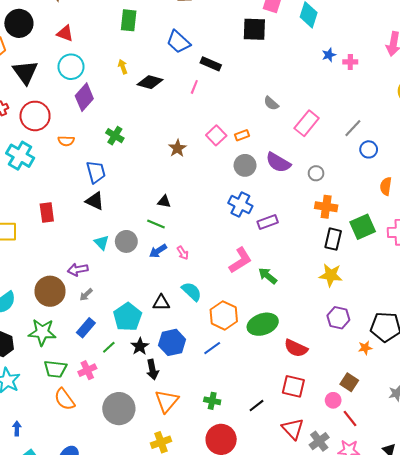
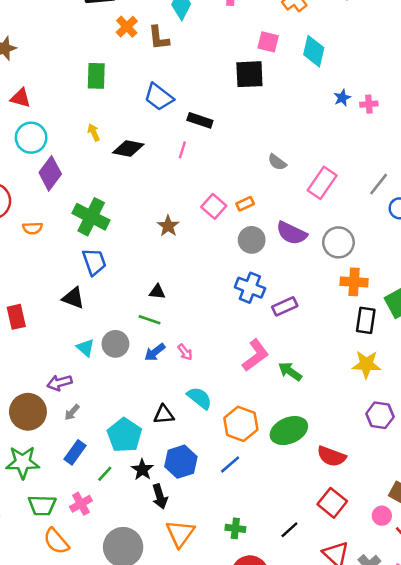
green cross: (115, 136) -> (91, 217), size x1.6
blue trapezoid: (96, 172) -> (94, 262), moved
gray circle: (316, 173) -> (338, 242), size x1.6
red square: (293, 386) -> (332, 503), turned 30

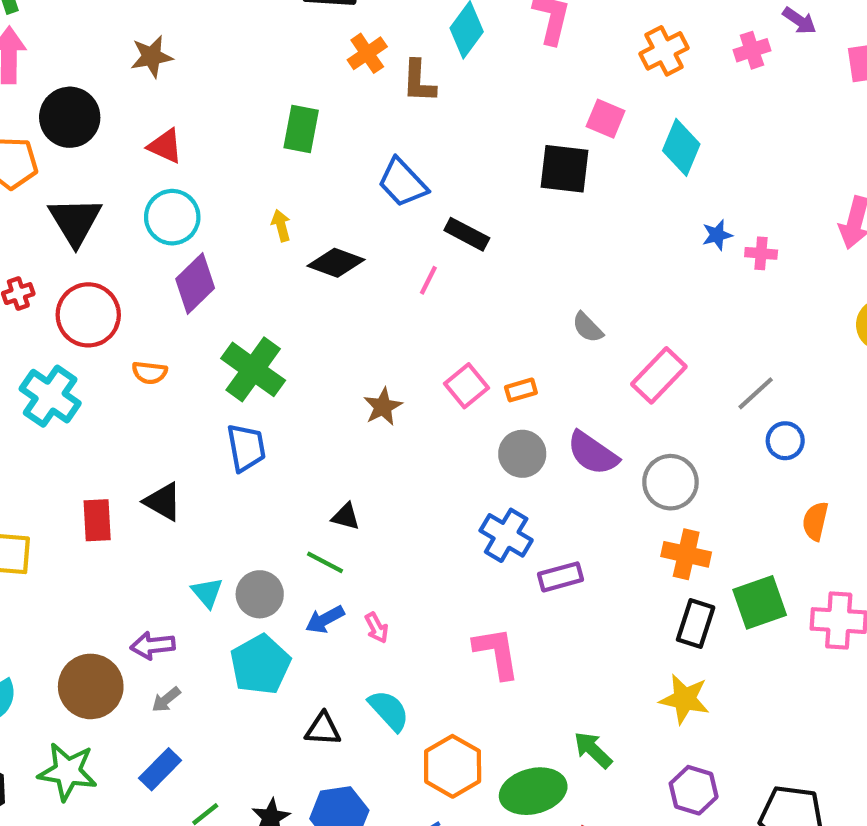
black triangle: (73, 298) -> (163, 502), moved
pink L-shape: (255, 355) -> (497, 653), turned -72
green arrow: (290, 371) -> (593, 750), moved
cyan pentagon: (124, 435) -> (260, 665), moved

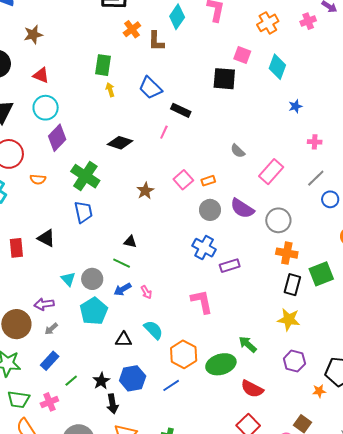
yellow arrow: (281, 226) -> (110, 90), moved
pink cross: (761, 253) -> (315, 142), moved
black diamond: (336, 263) -> (120, 143), moved

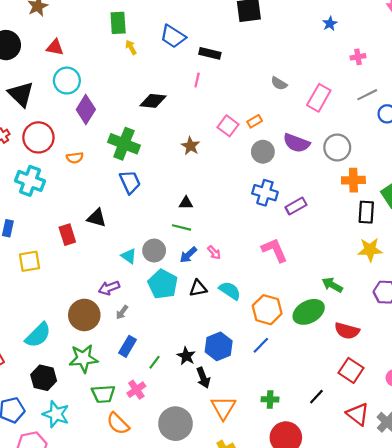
gray line: (316, 178) -> (367, 95), turned 30
black triangle: (124, 340) -> (198, 288), moved

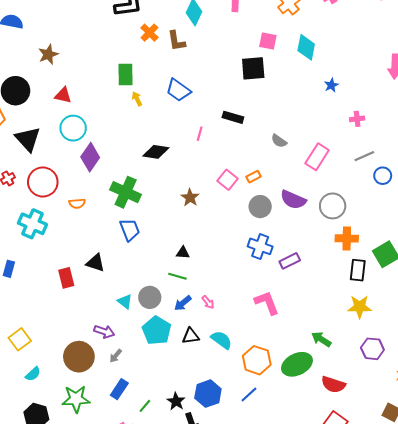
black rectangle: (210, 53) -> (233, 117), moved
yellow square: (30, 261) -> (20, 339), moved, turned -30
purple arrow: (109, 288) -> (104, 331), turned -144
cyan semicircle: (38, 335) -> (33, 374), size x0.6

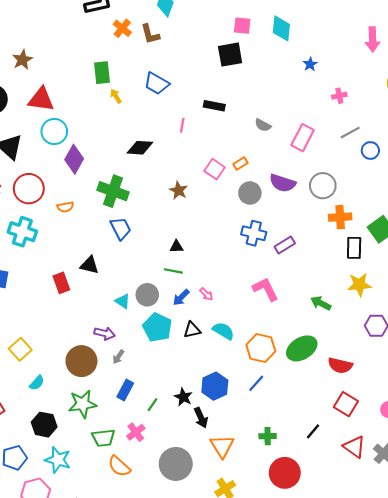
red triangle: (63, 95) -> (41, 99), size x1.5
green arrow: (321, 339) -> (321, 303), moved

